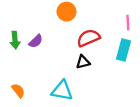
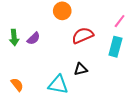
pink line: (128, 23) -> (120, 21), turned 40
black triangle: (83, 62) -> (81, 69), moved

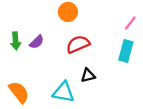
red semicircle: (83, 35) -> (78, 44), moved
orange semicircle: (17, 85) -> (19, 92), size x1.5

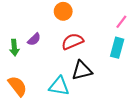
green arrow: (16, 41) -> (14, 48), moved
black triangle: (88, 75) -> (82, 71), size x1.5

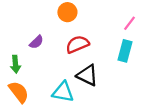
green arrow: (14, 48) -> (15, 64), moved
black triangle: (82, 71) -> (87, 75), turned 40

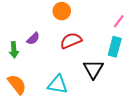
green arrow: (15, 64) -> (14, 50), moved
black triangle: (87, 75) -> (93, 69), moved, turned 35

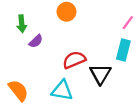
red semicircle: (71, 41) -> (74, 60), moved
green arrow: (14, 50) -> (22, 24), moved

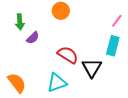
red semicircle: (74, 60) -> (68, 55), turned 55
cyan triangle: (62, 90) -> (57, 83), turned -30

